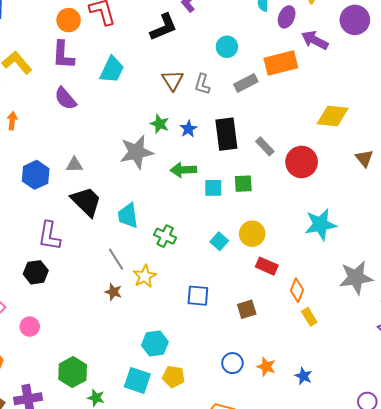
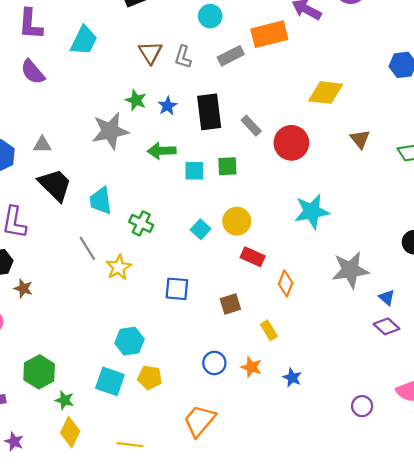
brown star: (113, 292) -> (23, 288), moved
yellow rectangle: (309, 317) -> (269, 330), moved

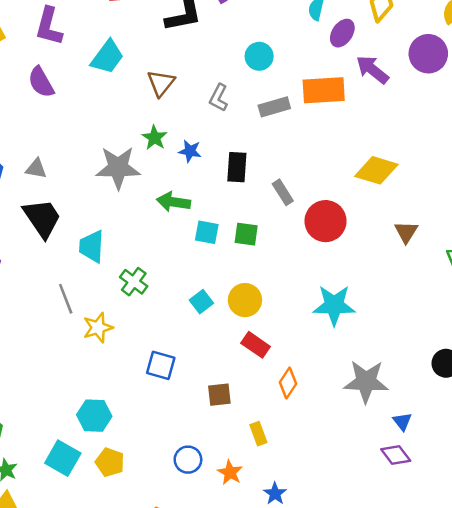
brown triangle: (150, 53) -> (161, 83), moved
blue star: (167, 106) -> (190, 151), turned 30
black rectangle: (209, 112) -> (237, 167), size x0.7

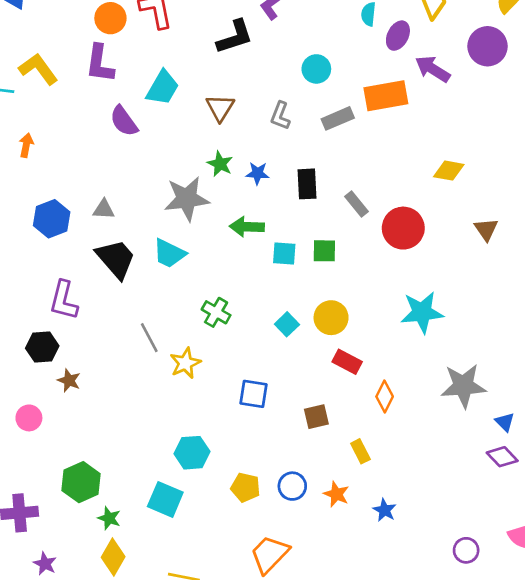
purple semicircle: (41, 82) -> (124, 121), moved
yellow diamond: (376, 170) -> (449, 171), size x0.7
cyan trapezoid: (92, 246) -> (169, 253), moved, turned -60
yellow pentagon: (110, 462) -> (245, 487), moved

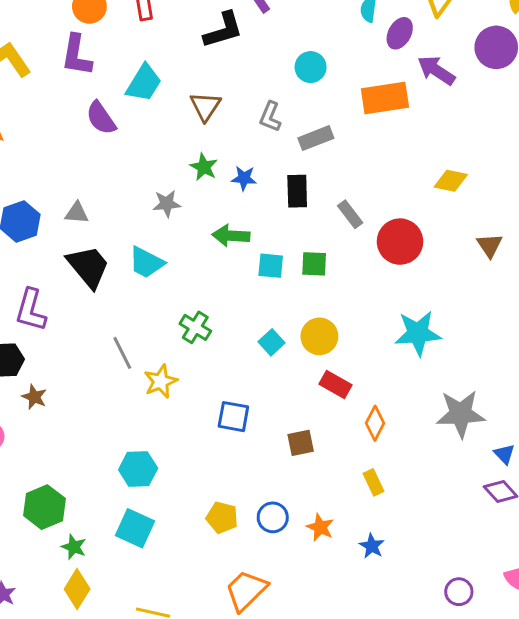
gray rectangle: (338, 118) -> (316, 138), moved
gray star: (187, 199) -> (167, 204), size x0.6
yellow rectangle: (360, 451) -> (373, 482), moved
cyan hexagon: (192, 453) -> (138, 469), moved

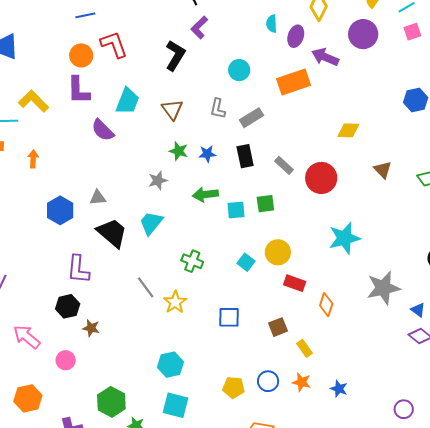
black L-shape: (223, 30) -> (175, 55), turned -32
cyan trapezoid: (146, 262) -> (151, 223), turned 112
yellow rectangle: (373, 482) -> (305, 348), moved

